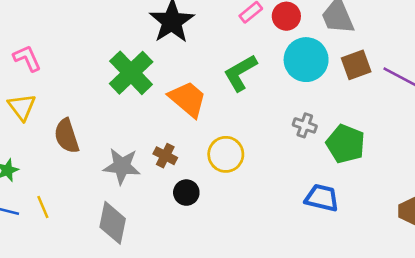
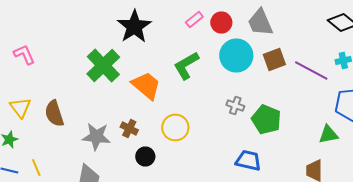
yellow triangle: (22, 107) -> (20, 108), moved

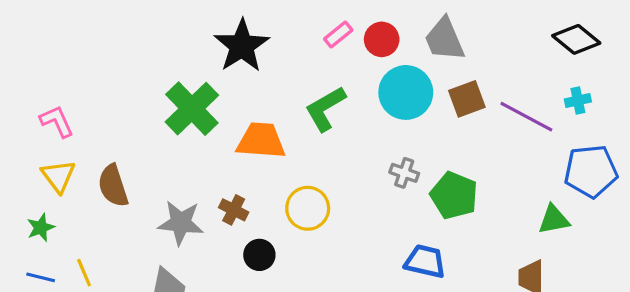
pink L-shape: (24, 54) -> (57, 121), moved
orange trapezoid: (146, 86) -> (261, 141), turned -36

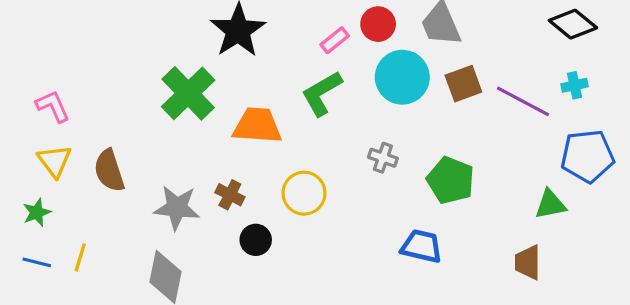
pink rectangle: (338, 35) -> (335, 40), moved
gray cross: (404, 173) -> (383, 158), moved
yellow line: (84, 273) -> (80, 258), turned 40

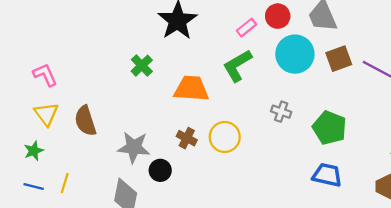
green cross: (188, 93) -> (142, 66), size x0.6
brown cross: (230, 195) -> (187, 138), moved
black circle: (256, 240) -> (160, 170), moved
blue trapezoid: (422, 246) -> (327, 175), moved

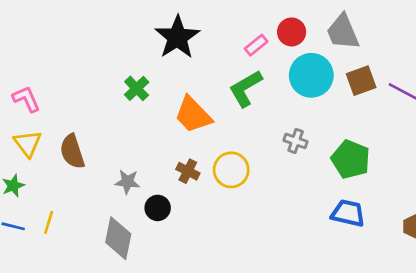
orange trapezoid: (191, 89) -> (193, 115), turned -138
gray star: (134, 147) -> (127, 182), size x0.7

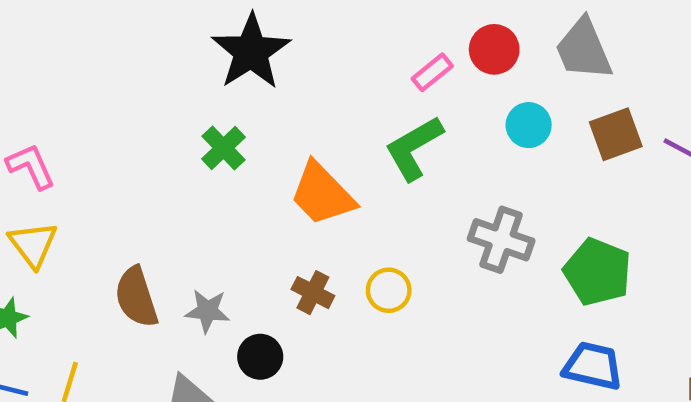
black star: (177, 37) -> (251, 52), moved
cyan circle: (311, 75) -> (529, 125), size x0.6
gray cross: (296, 141) -> (501, 240), size x1.5
brown semicircle: (72, 151) -> (136, 297), moved
yellow circle: (231, 170) -> (389, 290), size x0.7

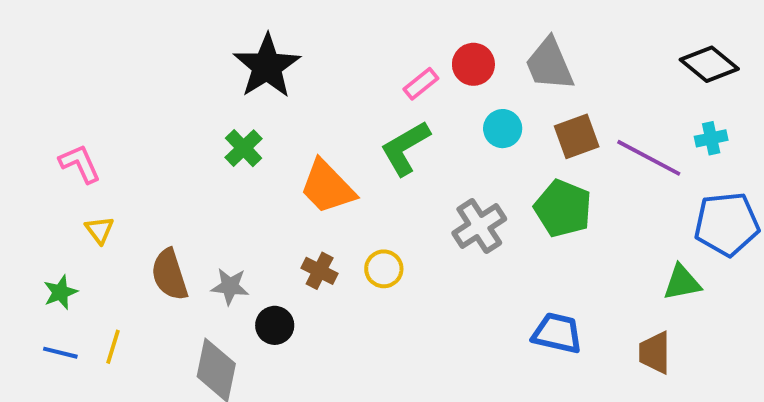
gray cross: (501, 240) -> (479, 226), turned 38
yellow triangle: (33, 244) -> (99, 230), moved, size x0.7
green pentagon: (597, 272) -> (563, 208), moved

